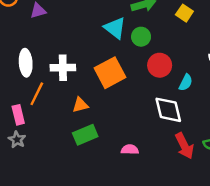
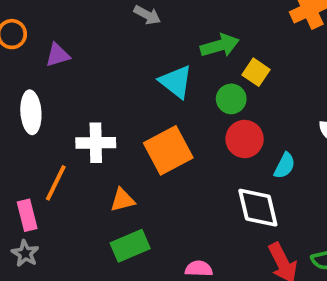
yellow square: (184, 13) -> (256, 72), moved
green circle: (141, 37) -> (231, 99), moved
white ellipse: (26, 63) -> (31, 112), moved

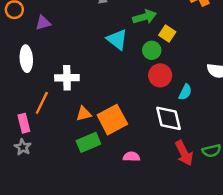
orange square: (168, 150) -> (112, 120), moved

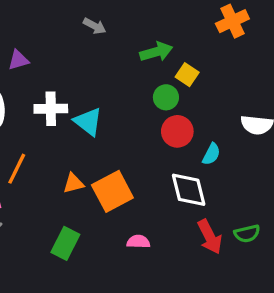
cyan triangle: (117, 40) -> (88, 122), moved
white cross: (67, 78) -> (51, 109), moved
green rectangle: (88, 142) -> (65, 243), moved, turned -40

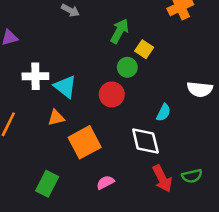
green arrow: (156, 52) -> (120, 31), turned -45
red circle: (177, 131) -> (112, 94), moved
orange triangle: (74, 183) -> (56, 118), moved
pink semicircle: (138, 242) -> (105, 182), turned -30

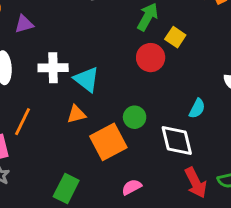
green circle: (127, 67) -> (135, 117), moved
red circle: (112, 94) -> (151, 58), moved

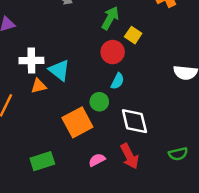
cyan semicircle: (197, 108) -> (117, 81), moved
orange triangle: (76, 114) -> (39, 86), moved
red arrow: (196, 183) -> (130, 156), moved
green rectangle: (66, 188) -> (42, 161), turned 45

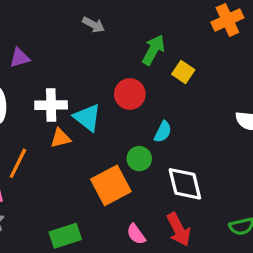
red circle: (113, 52) -> (130, 94), moved
pink semicircle: (97, 160) -> (136, 234), turned -98

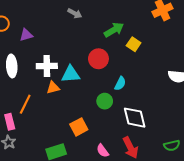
green arrow: (153, 50) -> (114, 30), turned 30
cyan triangle: (87, 118) -> (71, 74), turned -42
orange square: (111, 185) -> (79, 127), moved, size x0.7

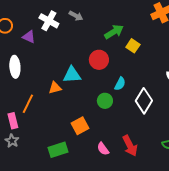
purple triangle: (26, 35) -> (29, 37), turned 40
white cross: (47, 66) -> (49, 21), moved, turned 30
white diamond: (135, 118) -> (144, 101), moved, turned 45

